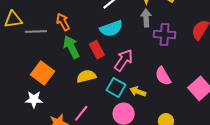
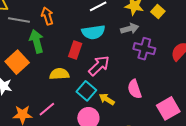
gray arrow: (146, 18) -> (130, 29), turned 66
green arrow: (71, 47) -> (37, 41), moved
red rectangle: (97, 50) -> (75, 50), turned 36

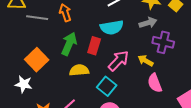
green arrow: (37, 41) -> (69, 44), moved, turned 40
yellow arrow: (107, 99) -> (146, 61), moved

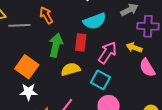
white star: (24, 84) -> (28, 92), moved

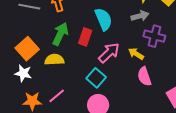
cyan semicircle: (95, 21) -> (104, 19), turned -105
yellow semicircle: (71, 69) -> (54, 60), moved

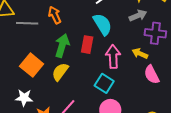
pink arrow: (109, 53) -> (113, 57), turned -40
yellow semicircle: (54, 60) -> (60, 72), turned -42
white star: (23, 73) -> (24, 98), moved

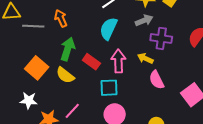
cyan semicircle: (103, 24) -> (109, 29), turned -125
red rectangle: (87, 45) -> (91, 62), moved, turned -66
yellow semicircle: (60, 72) -> (65, 75), turned -90
cyan square: (104, 83) -> (109, 88), turned -36

